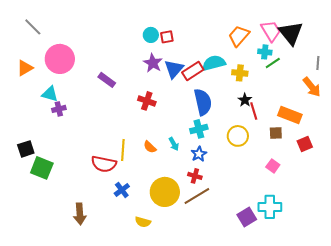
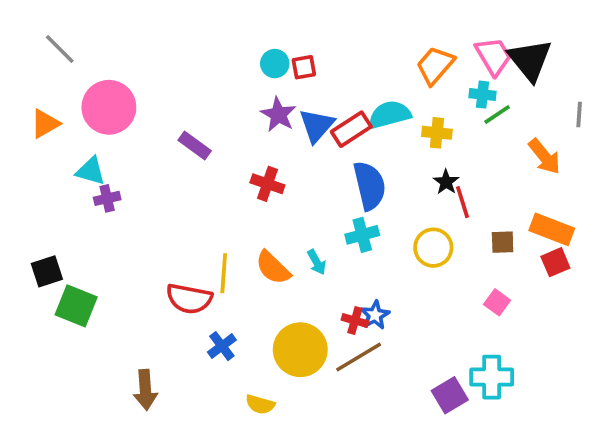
orange arrow: (312, 87) -> (544, 156), moved
orange rectangle: (290, 115) -> (552, 229), moved
orange semicircle: (150, 147) -> (273, 268), size x1.5
blue star: (199, 154) -> (375, 315), moved

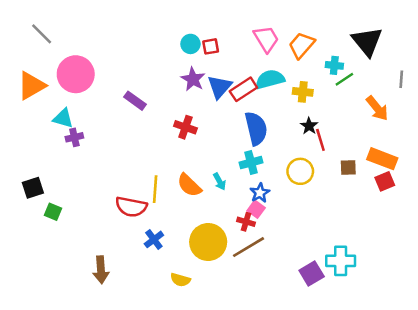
pink trapezoid: (493, 56) -> (266, 39), moved
orange triangle: (45, 124) -> (32, 86), size x1.4
pink square: (497, 302) -> (256, 209), moved
green square: (76, 306) -> (53, 212), size x0.6
blue star: (375, 315) -> (260, 193), moved

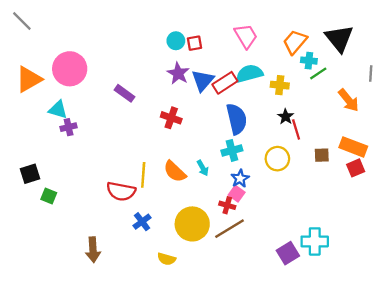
gray line: (42, 34) -> (22, 21), moved
orange trapezoid: (301, 45) -> (295, 42), moved

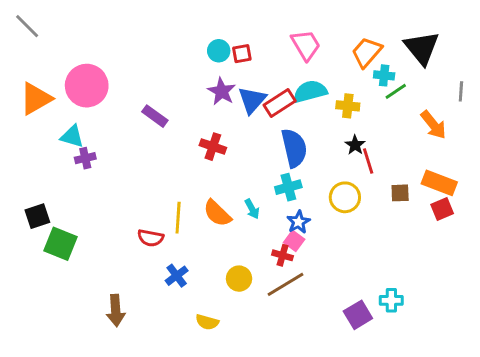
red semicircle: (121, 191) -> (151, 238), size x0.7
green square: (49, 196) -> (61, 244), size x1.6
yellow circle: (192, 224) -> (239, 279), size x0.6
cyan cross: (315, 241) -> (391, 300), size x0.7

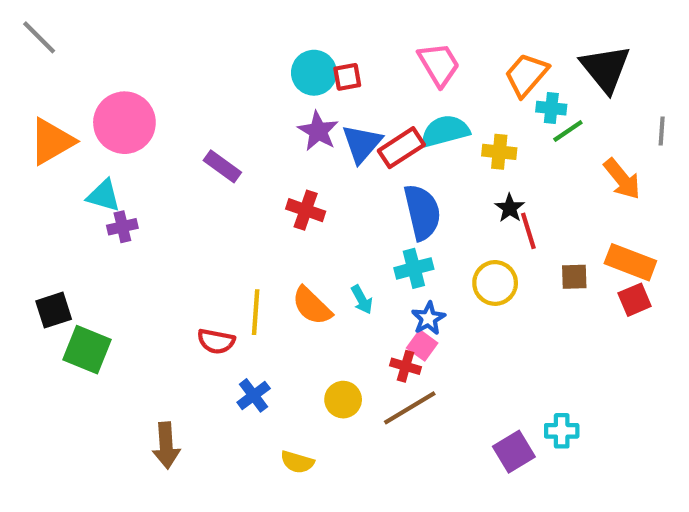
cyan circle: (219, 51) -> (314, 73), size x1.4

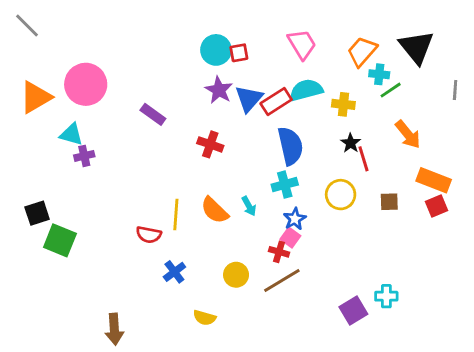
orange arrow: (622, 179) -> (408, 134), moved
brown square: (574, 277) -> (389, 202), moved
brown arrow: (166, 445) -> (114, 329), moved

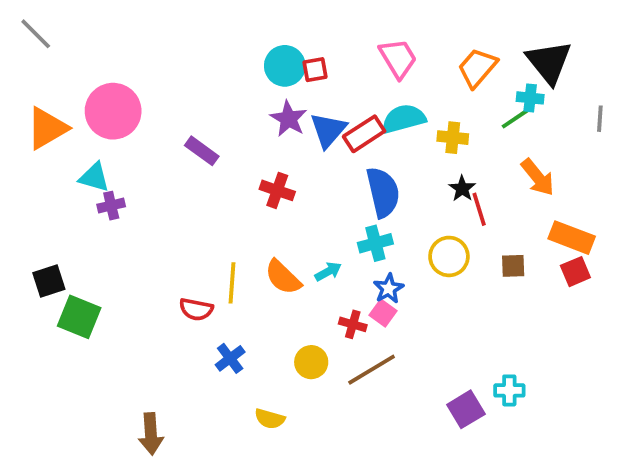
cyan cross: (379, 74) -> (530, 98), moved
cyan arrow: (249, 206) -> (328, 272), turned -90
red cross: (279, 252) -> (353, 324), moved

